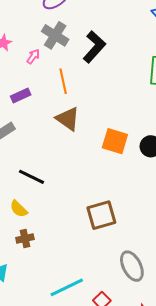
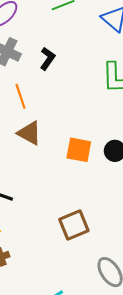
black L-shape: (94, 47) -> (47, 59), size x0.7

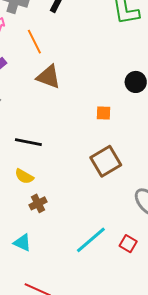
orange square: (79, 150) -> (104, 113), moved, size x0.6

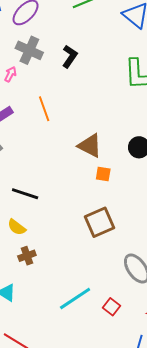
orange line: (34, 42) -> (44, 109), moved
brown triangle: (49, 77) -> (90, 146), moved

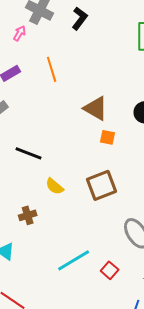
yellow semicircle: (17, 227) -> (55, 186), moved

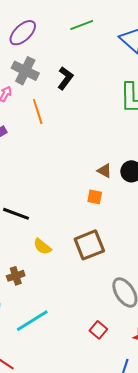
orange line: (52, 69) -> (38, 112), moved
brown triangle: (96, 108) -> (104, 171), moved, size x0.6
cyan line: (74, 260) -> (32, 321), moved

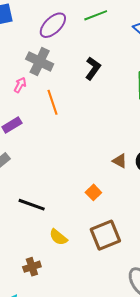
purple ellipse: (23, 33) -> (53, 25), moved
black L-shape: (65, 78) -> (93, 68), moved
orange square: (95, 197) -> (93, 192), moved, turned 35

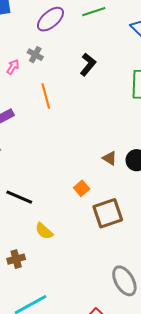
gray cross: (40, 61) -> (35, 55), size x0.6
pink arrow: (20, 85) -> (13, 67), moved
brown square: (105, 235) -> (108, 213), moved

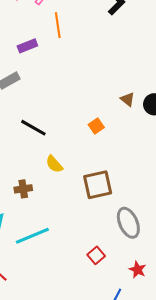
orange line: (46, 96) -> (58, 25), moved
brown square: (108, 213) -> (98, 185), moved

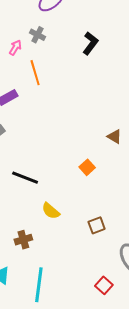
brown square: (98, 185) -> (97, 225), size x0.6
cyan line: (32, 236) -> (39, 285), turned -52
red square: (96, 255) -> (104, 285), moved

